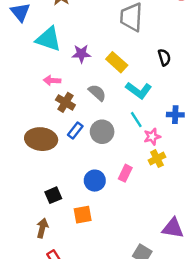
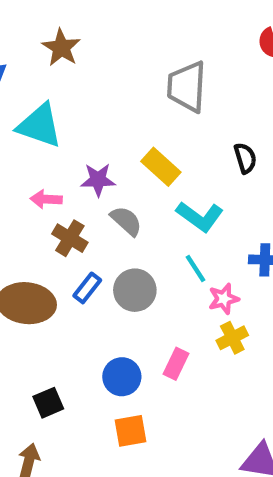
purple star: (81, 54) -> (98, 180), moved
orange square: (83, 215) -> (131, 431), moved

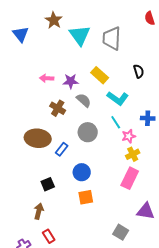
cyan triangle: (40, 126) -> (80, 35), moved, turned 35
pink arrow: (46, 199) -> (47, 78), moved
blue rectangle: (87, 288) -> (62, 149), moved
pink rectangle: (176, 364) -> (130, 178), moved, size x1.5

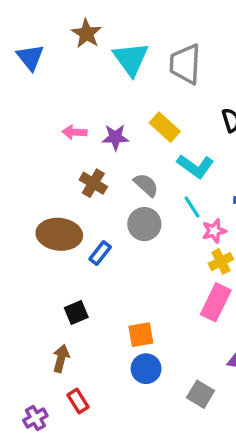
gray semicircle: (84, 100) -> (146, 185), moved
blue circle: (82, 172) -> (146, 369), moved

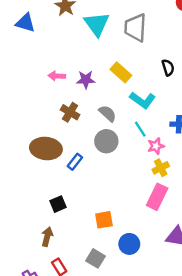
blue triangle: (30, 57) -> (25, 23), turned -35
blue circle: (146, 369) -> (129, 244), moved
gray square: (200, 394) -> (95, 258), moved

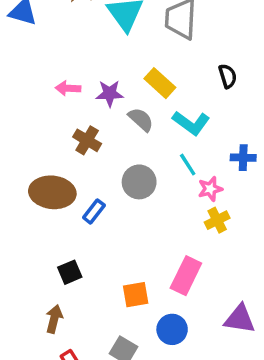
gray semicircle: (108, 113) -> (141, 119), moved
pink rectangle: (157, 197) -> (186, 276), moved

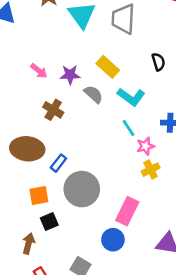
pink arrow: (68, 88) -> (39, 71), turned -144
gray circle: (139, 182) -> (82, 189), moved, size x1.4
black square: (70, 272) -> (49, 222), moved
orange square: (136, 295) -> (39, 196), moved
blue circle: (172, 329) -> (113, 240), moved

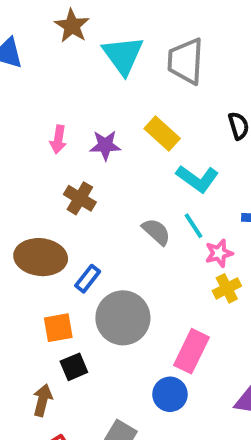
pink arrow: (39, 71) -> (58, 139), turned 60
gray semicircle: (93, 94) -> (156, 232), moved

